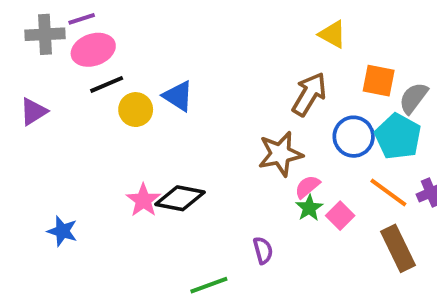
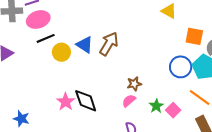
brown arrow: (309, 94) -> (109, 44), moved
brown star: (280, 154) -> (134, 84), moved, size x0.6
pink semicircle: (307, 187) -> (129, 101), moved
black diamond: (180, 198) -> (86, 101), turned 60

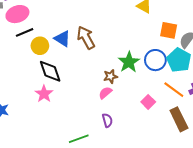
brown arrow: (109, 44) -> (86, 38), turned -60
black diamond: (86, 101) -> (50, 71), moved
green star: (156, 106) -> (129, 62), moved, size x1.5

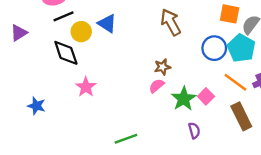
brown arrow: (86, 38) -> (171, 22), moved
green star: (129, 62) -> (184, 99), moved
black diamond: (50, 71) -> (66, 53), moved
purple semicircle: (107, 120) -> (194, 131), moved

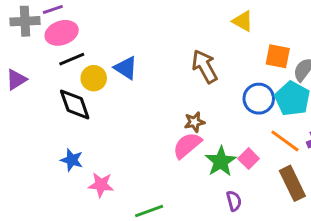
pink semicircle: (157, 86) -> (187, 145), size x1.5
pink star: (86, 87) -> (101, 185), moved, turned -30
blue star: (36, 106) -> (72, 160), moved

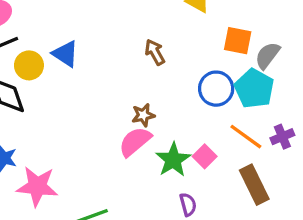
brown arrow: (205, 66) -> (155, 52), size x0.7
pink star: (101, 185) -> (37, 186), size x1.4

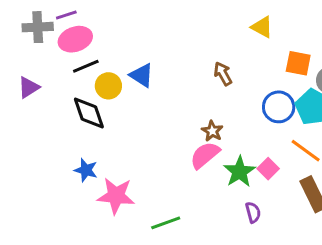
brown star: (143, 115) -> (212, 131), turned -30

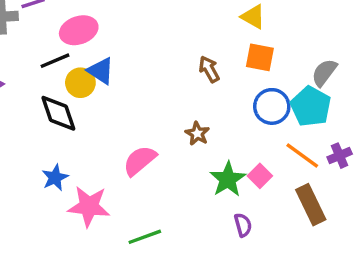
pink ellipse: (75, 39) -> (79, 30), moved
orange square: (298, 63) -> (260, 57), moved
blue triangle: (142, 75) -> (101, 71), moved
pink semicircle: (205, 155) -> (140, 161), moved
blue star: (86, 170) -> (55, 178), turned 30

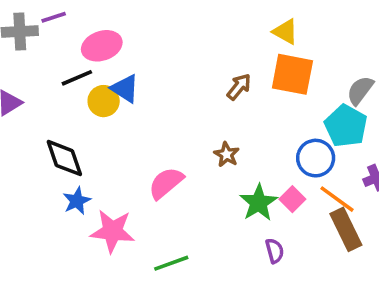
orange square: (260, 57) -> (292, 74), size x1.4
brown arrow: (209, 69) -> (239, 87), turned 68
blue circle: (272, 106) -> (316, 158), moved
black diamond: (58, 113) -> (64, 158), moved
orange line: (302, 156) -> (337, 199), moved

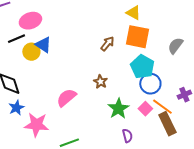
cyan pentagon: (346, 126) -> (142, 67), moved
pink square: (292, 199) -> (145, 109), moved

